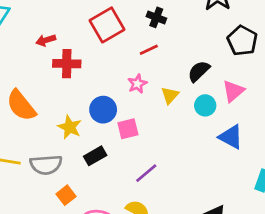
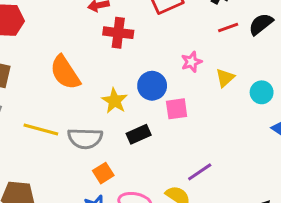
red line: (149, 50) -> (228, 27), moved
black semicircle: (199, 71) -> (261, 24), moved
purple line: (146, 173) -> (200, 172), moved

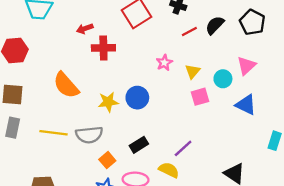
blue circle: (152, 86) -> (137, 98), moved
yellow star: (115, 101) -> (108, 102), turned -30
pink square: (177, 109) -> (200, 97), moved
black rectangle: (139, 134) -> (139, 145), moved

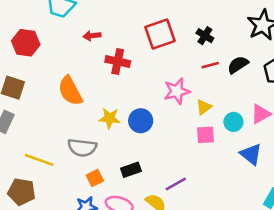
red arrow: (85, 29) -> (92, 36), moved
pink star: (164, 63) -> (177, 91), size x1.5
yellow line: (53, 133) -> (39, 160), moved

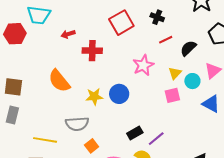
red hexagon: (26, 43) -> (15, 34), moved
black semicircle: (238, 65) -> (188, 48), moved
yellow triangle: (204, 107) -> (175, 73), moved
black rectangle: (131, 170) -> (135, 133), moved

